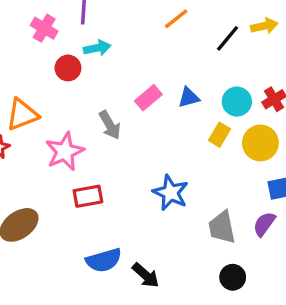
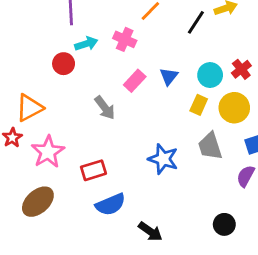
pink cross: (44, 28) -> (125, 39), moved
blue triangle: (189, 97) -> (169, 76), turned -30
pink star: (65, 152) -> (48, 152), moved
gray trapezoid: (222, 227) -> (210, 146), moved
blue semicircle: (104, 260) -> (110, 204), moved

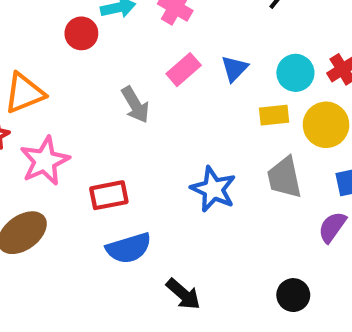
yellow rectangle: (199, 105) -> (274, 115), turned 54

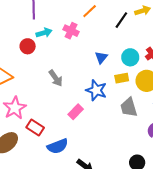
pink rectangle: (184, 70) -> (76, 112), moved
blue star: (213, 189) -> (96, 90), moved
red rectangle: (109, 195) -> (35, 128), moved, turned 48

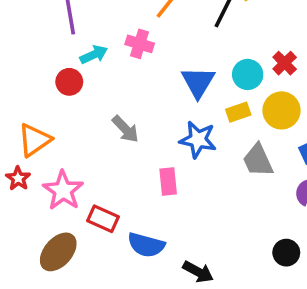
blue triangle: (101, 57) -> (198, 82), size x1.5
pink rectangle: (76, 112) -> (168, 181), turned -42
blue semicircle: (58, 146) -> (146, 245), turned 45

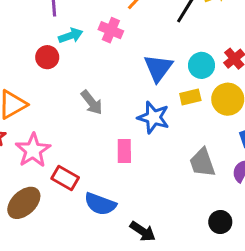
gray trapezoid: (258, 160) -> (202, 163), moved

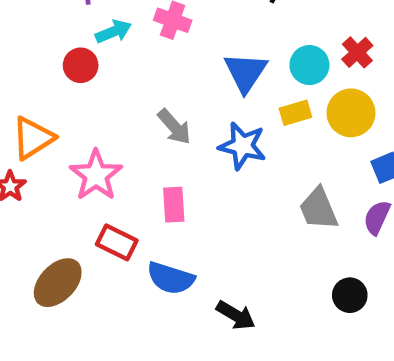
gray arrow: (92, 102) -> (174, 127), moved
pink star: (33, 150) -> (96, 175), moved
pink rectangle: (124, 151) -> (174, 205), moved

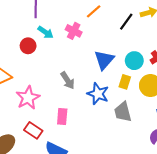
cyan arrow: (113, 32) -> (46, 32), turned 49
yellow rectangle: (295, 113) -> (125, 82), turned -64
gray trapezoid: (319, 209) -> (123, 112), moved

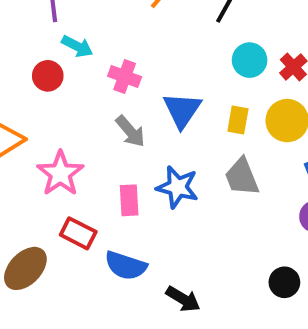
pink cross: (74, 31) -> (125, 77), moved
blue triangle: (104, 60) -> (182, 110), moved
cyan circle: (134, 61) -> (250, 60), moved
blue star: (98, 94) -> (177, 187), moved

